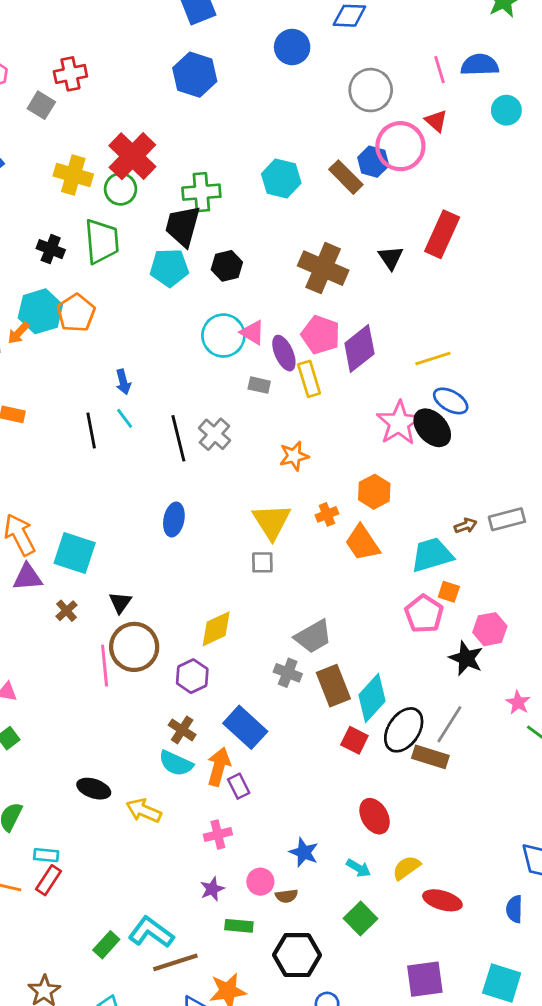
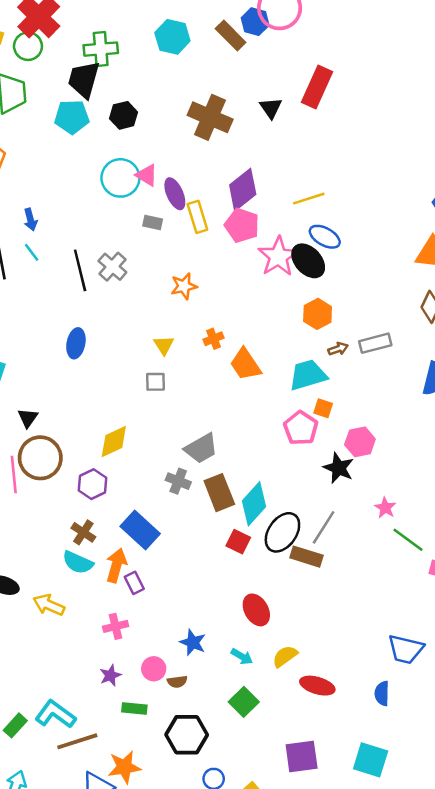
pink pentagon: (321, 335) -> (242, 225), moved
orange hexagon: (374, 492) -> (318, 314), moved
yellow triangle: (272, 521) -> (164, 345), size x0.6

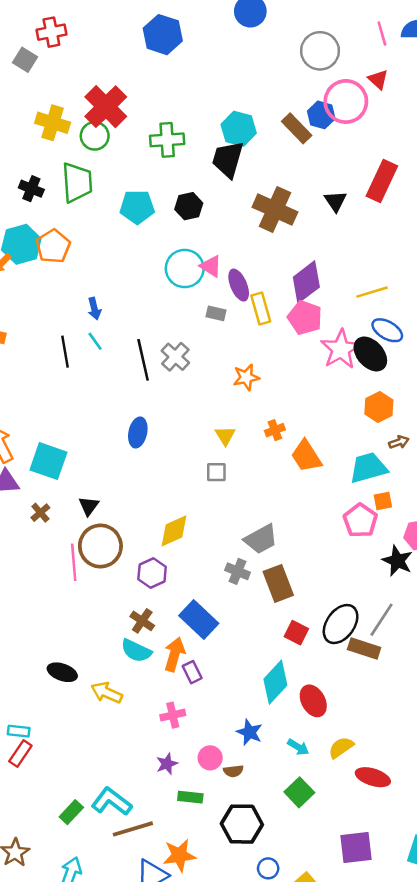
black trapezoid: (84, 80) -> (228, 159), moved
orange square: (323, 408) -> (383, 501), turned -30
cyan diamond: (254, 504) -> (275, 682), moved

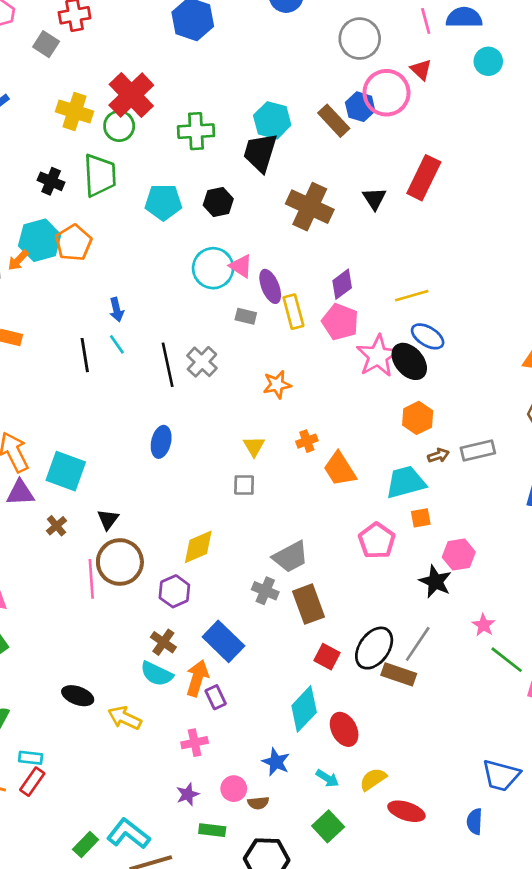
purple diamond: (306, 282) -> (342, 284), size x0.7
pink pentagon: (360, 520) -> (377, 541), moved

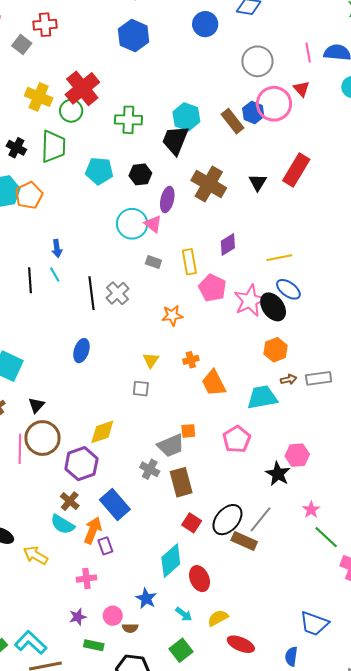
purple ellipse: (270, 286) -> (167, 200), moved, turned 30
pink pentagon: (340, 322) -> (212, 288), moved
orange square: (421, 518) -> (188, 431), moved
purple hexagon: (174, 591) -> (81, 464), size x1.4

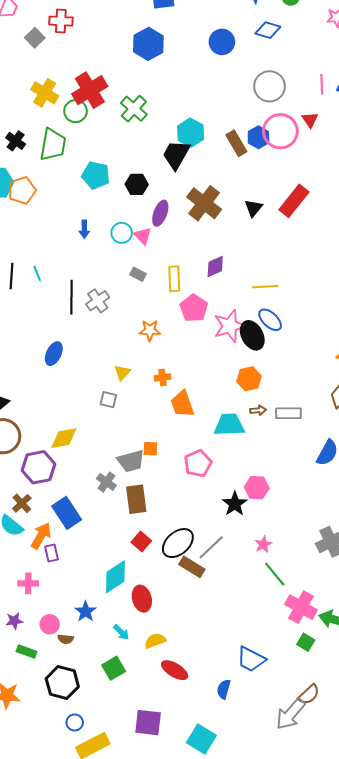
green cross: (128, 120) -> (134, 109), moved, turned 32
cyan circle: (132, 224) -> (122, 233), size x0.7
blue arrow: (57, 248) -> (84, 229), moved

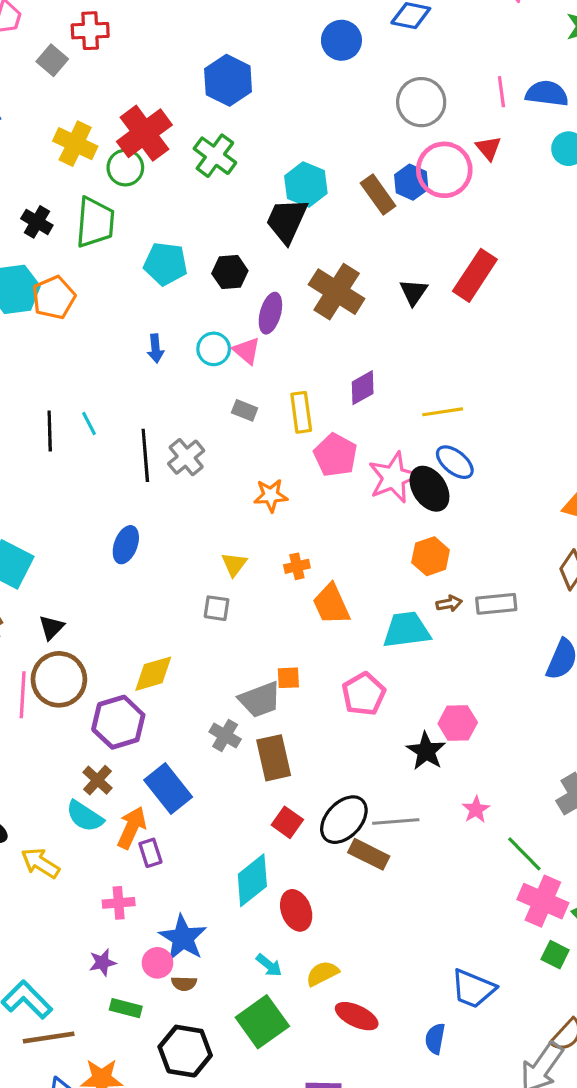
blue hexagon: (148, 44) -> (228, 80), moved
gray line: (211, 547) -> (396, 822), turned 44
green line: (275, 574) -> (524, 854), moved
blue star: (86, 611) -> (183, 938), moved, size x1.4
green square: (114, 668) -> (262, 1022), size x1.4

